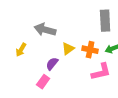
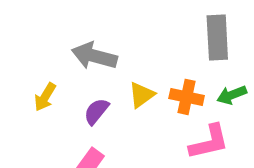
purple semicircle: (52, 64) -> (96, 111), moved

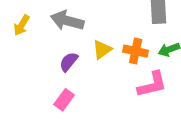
yellow arrow: (45, 97) -> (22, 25), moved

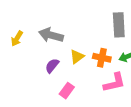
pink rectangle: (64, 100) -> (67, 91), moved

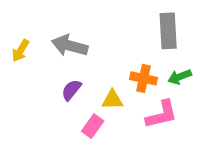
yellow triangle: (77, 57) -> (112, 100), moved, turned 35

